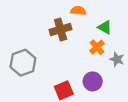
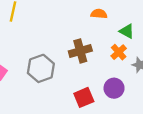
brown cross: (61, 29) -> (80, 51), moved

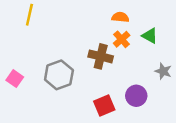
brown cross: (80, 51) -> (101, 56), turned 30
orange cross: (119, 52) -> (122, 39), moved

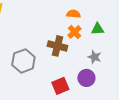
green triangle: (150, 36) -> (97, 29), turned -32
gray star: (163, 71) -> (94, 57), moved

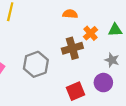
orange semicircle: (73, 14) -> (70, 14), moved
brown cross: (57, 46) -> (72, 48), turned -30

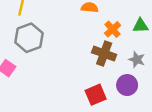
brown cross: (72, 48) -> (104, 54), moved, turned 36
gray hexagon: (36, 64) -> (29, 38), moved

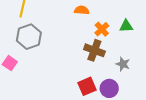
gray star: (137, 60) -> (123, 64), moved
purple circle: (127, 85) -> (109, 88), moved

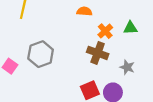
gray hexagon: (29, 37) -> (41, 54), moved

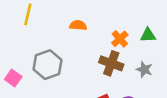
orange semicircle: (84, 11) -> (78, 25), moved
gray star: (127, 67) -> (144, 69), moved

